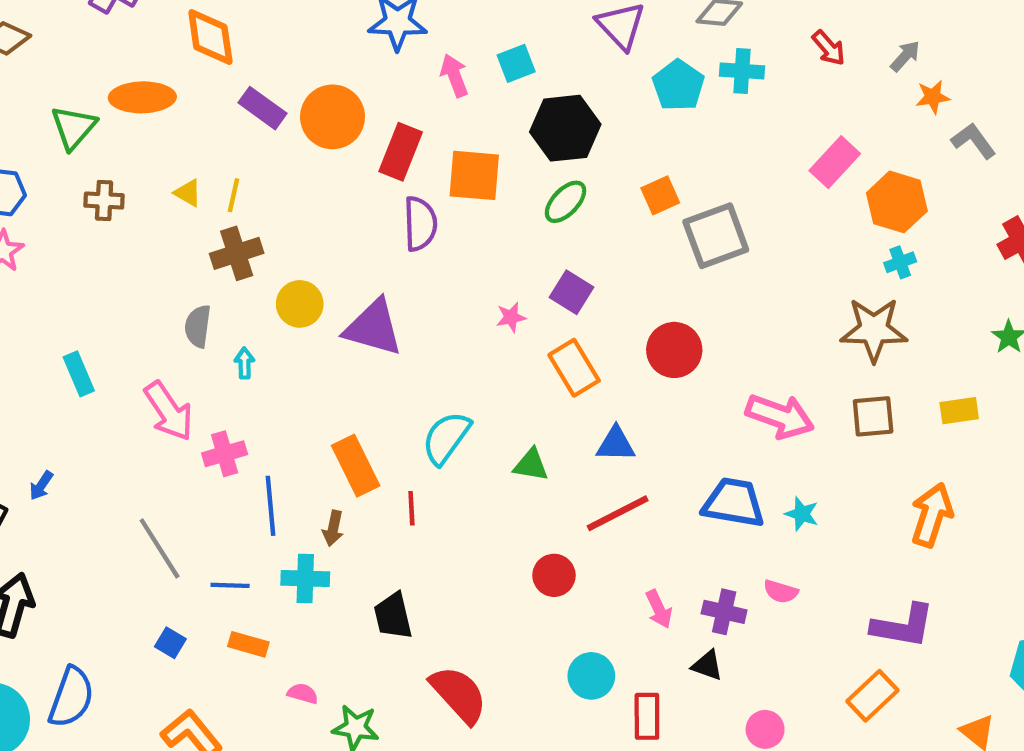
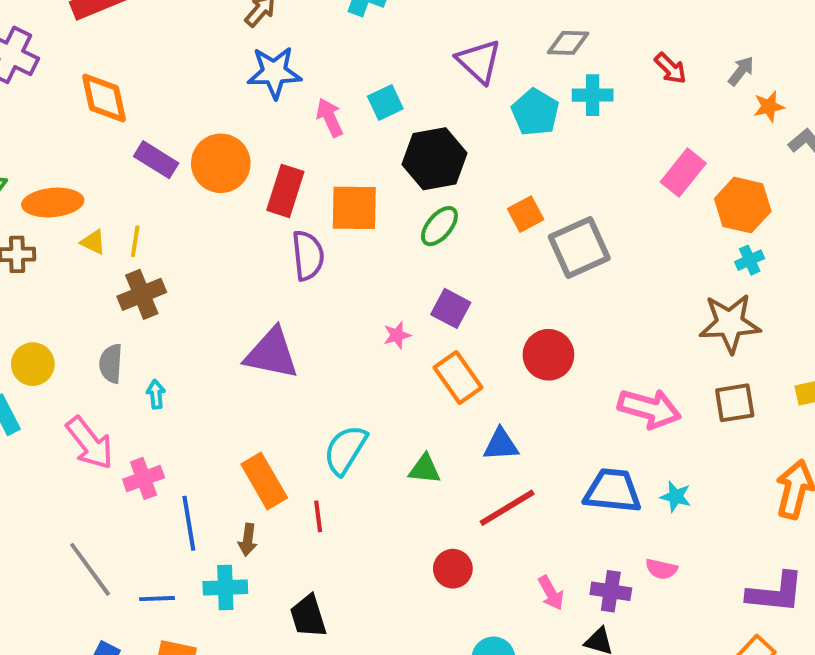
orange ellipse: (142, 97) -> (53, 203), moved
yellow circle: (300, 304) -> (33, 364), moved

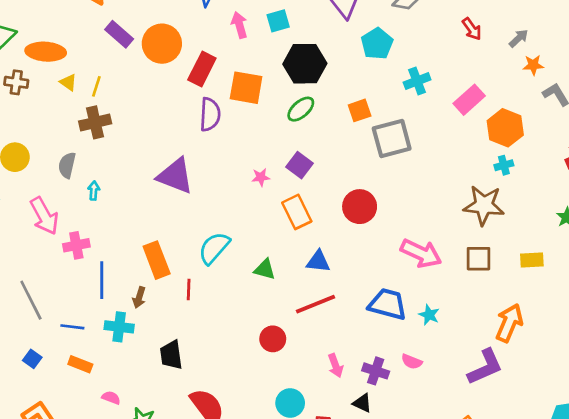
cyan cross: (593, 95) -> (417, 81), moved, turned -30
purple L-shape: (775, 593) -> (485, 367), moved, turned -39

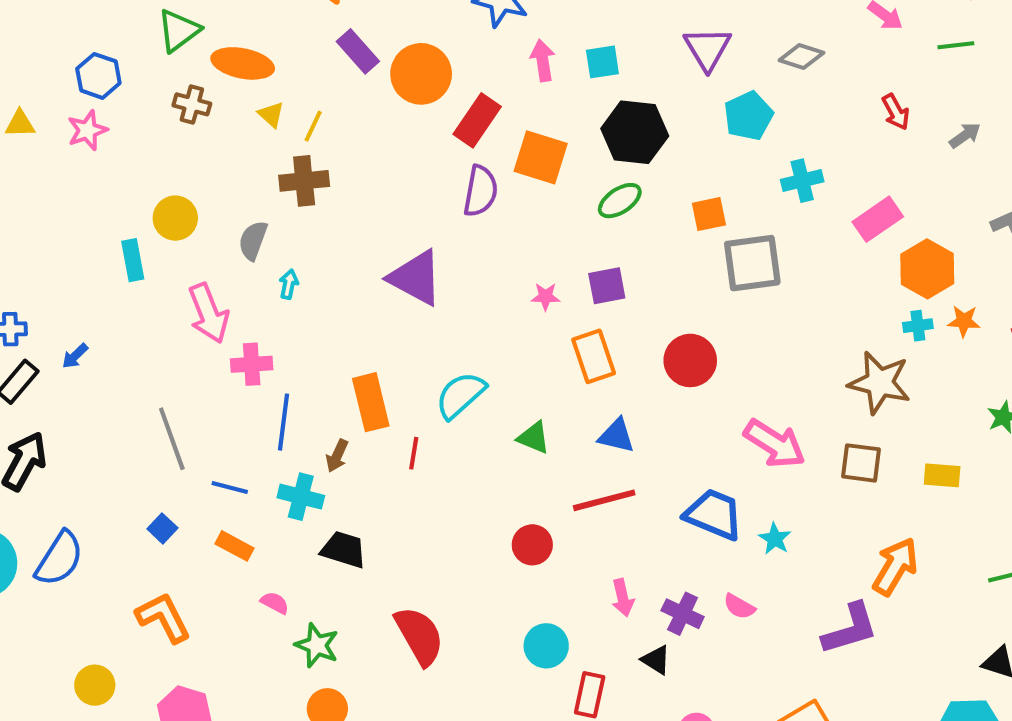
orange star: (533, 65) -> (964, 321), moved
purple square: (299, 165) -> (607, 286), turned 35
black trapezoid: (171, 355) -> (344, 550), moved, turned 108

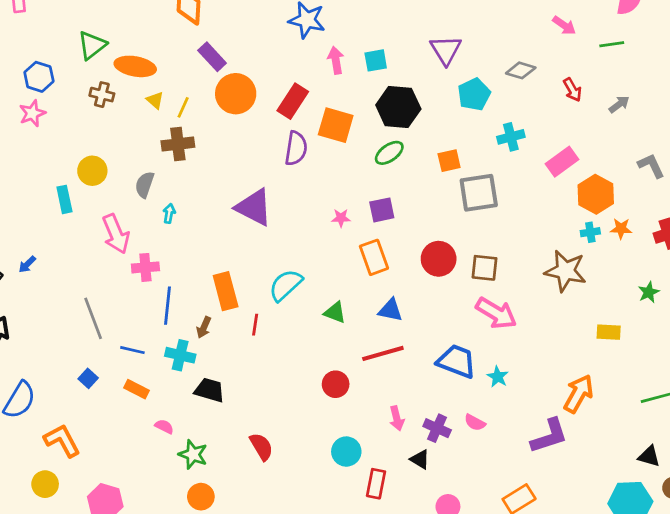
gray diamond: (801, 56) -> (521, 70), moved
orange circle: (421, 74) -> (236, 94), moved
brown square: (861, 463) -> (484, 268), moved
orange L-shape: (163, 617) -> (62, 440), moved
red semicircle: (419, 636) -> (261, 447), size x0.7

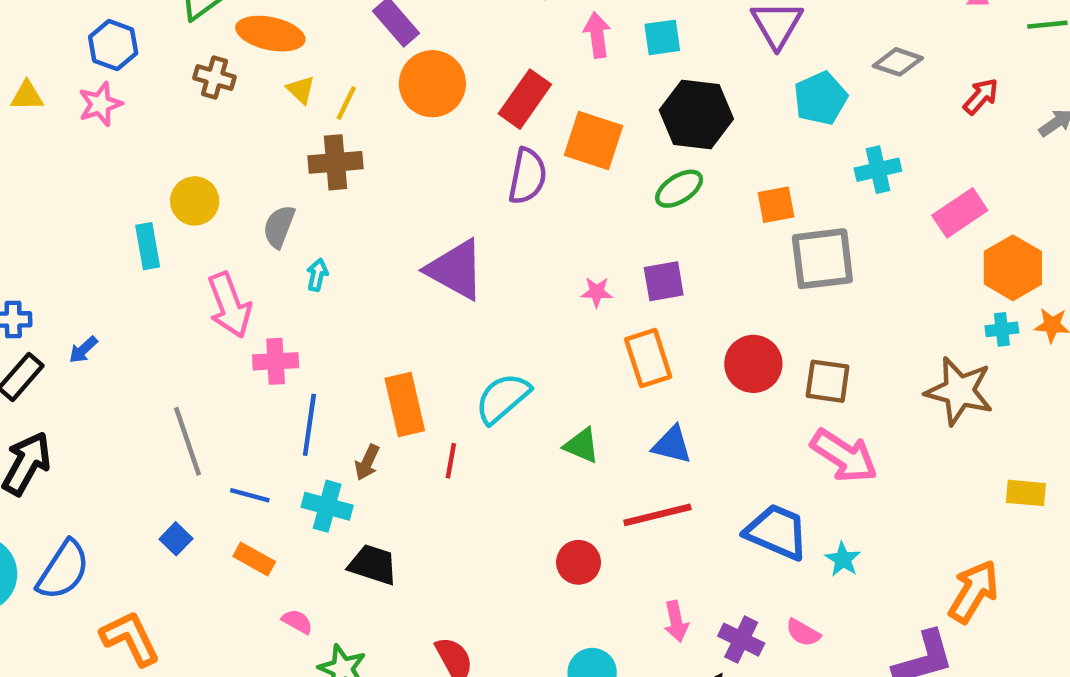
red arrow: (572, 90) -> (981, 96), turned -110

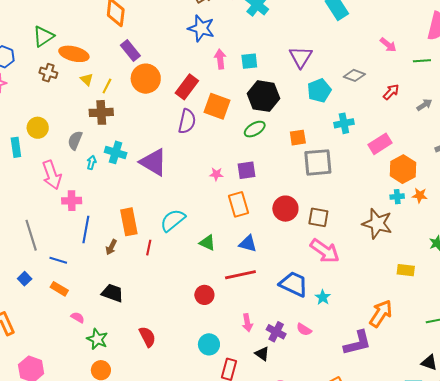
cyan cross: (327, 506) -> (116, 152), moved

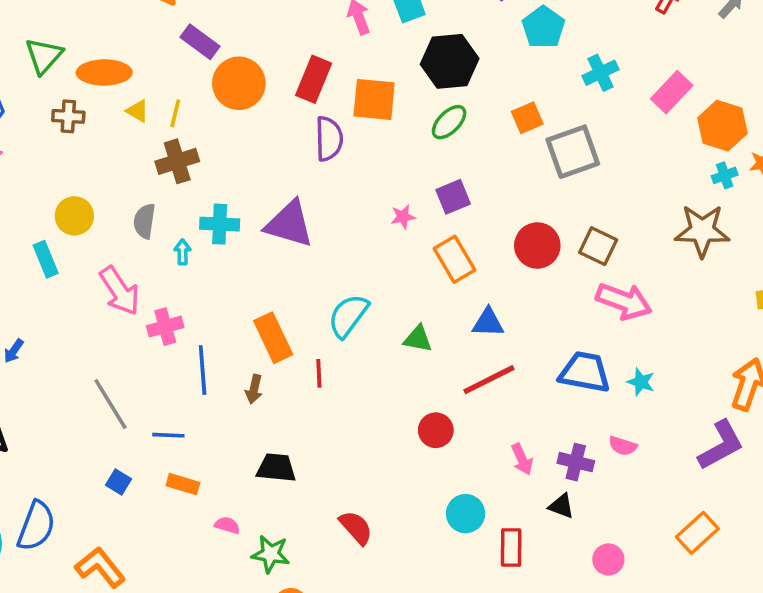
brown square: (318, 217) -> (598, 246), turned 30

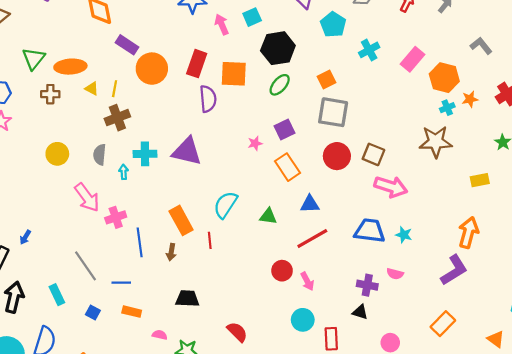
gray square: (573, 152) -> (333, 112), moved, turned 32
cyan rectangle: (46, 259) -> (57, 295), moved
pink arrow: (522, 459) -> (307, 281), moved

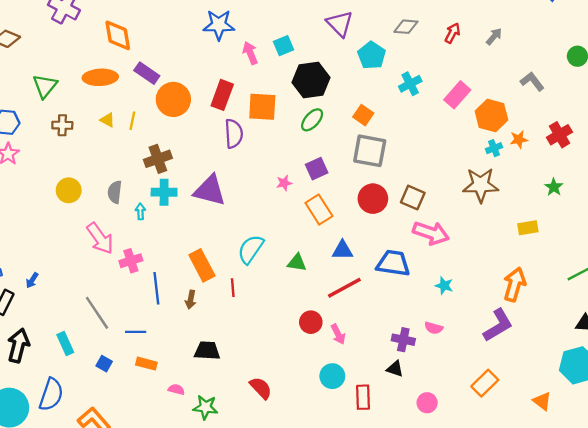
orange ellipse: (70, 67) -> (100, 77), moved
orange square: (327, 80) -> (363, 115), turned -30
brown cross: (117, 118) -> (158, 159), moved
blue trapezoid: (370, 231) -> (393, 263), moved

